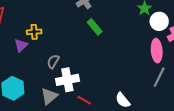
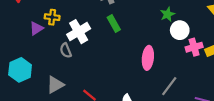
pink ellipse: (157, 51) -> (148, 58), moved
gray semicircle: (53, 61) -> (66, 50), turned -64
white cross: (67, 80) -> (79, 32), moved, turned -30

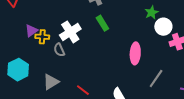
yellow cross: (52, 17) -> (42, 37), moved

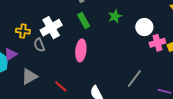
green star: (152, 12) -> (115, 16), moved
purple triangle: (31, 31) -> (11, 54), moved
pink ellipse: (135, 53) -> (81, 50), moved

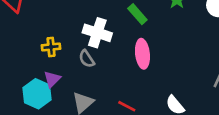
white cross: (51, 28) -> (97, 33), turned -30
yellow cross: (23, 31) -> (51, 47), moved

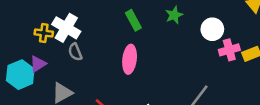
white cross: (97, 33) -> (66, 28), moved

